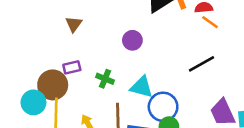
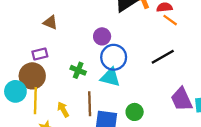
brown triangle: (74, 24) -> (50, 22), turned -42
purple rectangle: (72, 67) -> (40, 54), moved
blue circle: (163, 107) -> (114, 57), moved

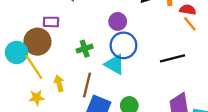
green cross: (78, 70) -> (85, 49), turned 35
yellow line: (35, 101) -> (34, 67), turned -50

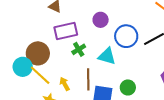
purple rectangle: (51, 22) -> (66, 31), moved, size x1.6
blue circle: (123, 45) -> (126, 36), moved

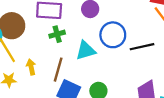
cyan triangle: (107, 56) -> (86, 51), turned -48

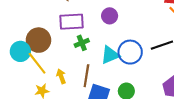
blue circle: (113, 35) -> (130, 52), moved

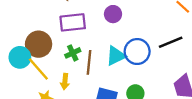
green cross: (82, 43) -> (73, 53), moved
yellow arrow: (61, 76) -> (65, 82), turned -152
brown line: (86, 76) -> (89, 62), moved

